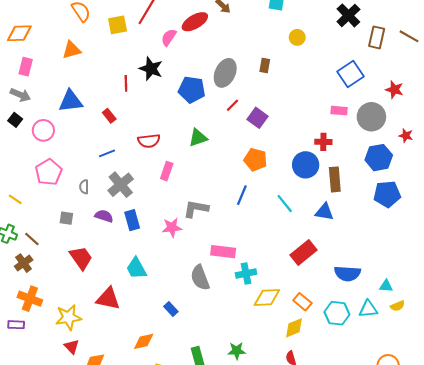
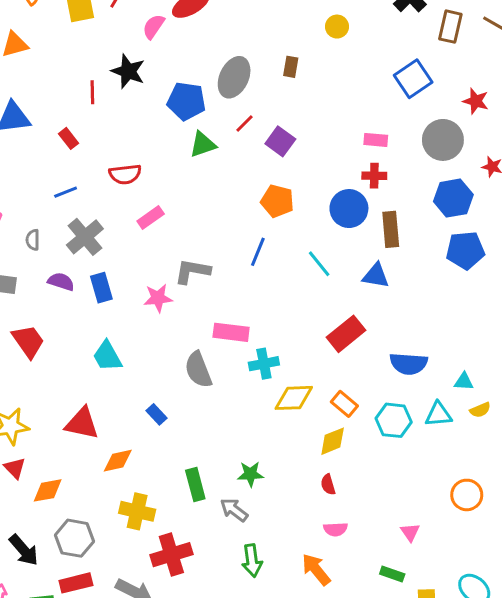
pink rectangle: (339, 111) -> (376, 140), moved
green triangle: (198, 138) -> (203, 144), moved
pink rectangle: (167, 171) -> (151, 217), turned 36
red triangle: (108, 299) -> (82, 423), moved

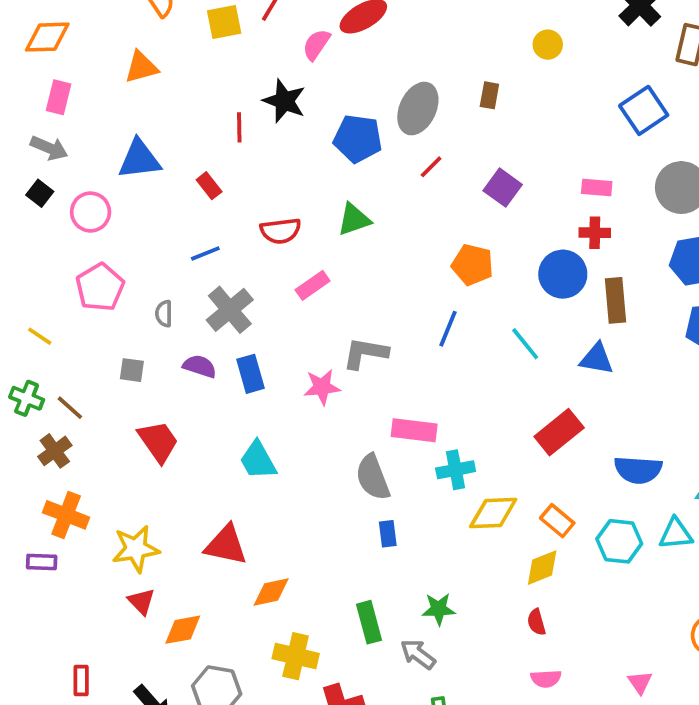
purple square: (280, 141) -> (503, 188), moved
green triangle: (203, 144) -> (354, 220), moved
blue rectangle: (157, 414) -> (388, 534), moved, turned 36

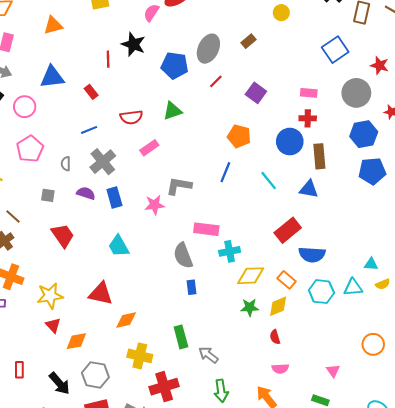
brown rectangle: (489, 95) -> (249, 41), turned 40
blue semicircle: (638, 470) -> (312, 255), moved
green star: (439, 609) -> (250, 307), moved

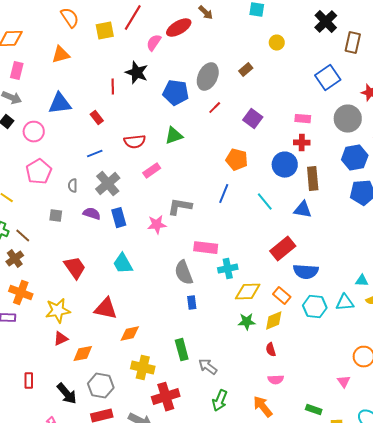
red trapezoid: (63, 236) -> (75, 268), moved
red triangle: (53, 325) -> (61, 339), turned 49
pink triangle: (333, 371) -> (344, 382), moved
green arrow: (221, 391) -> (220, 401), turned 30

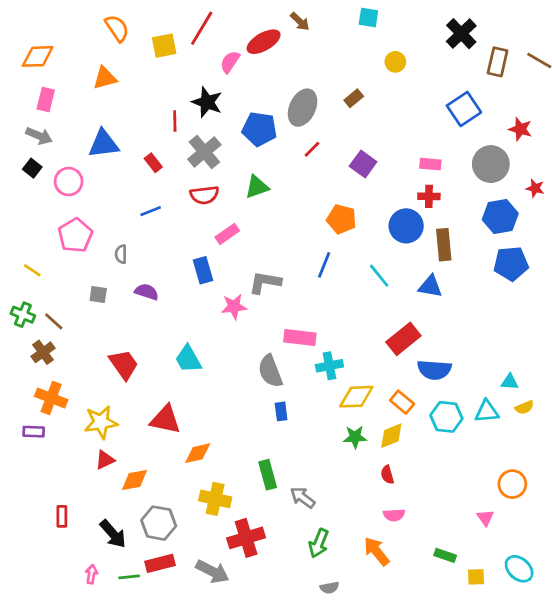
gray cross: (108, 184) -> (204, 152), moved
blue rectangle: (119, 218) -> (203, 270), moved

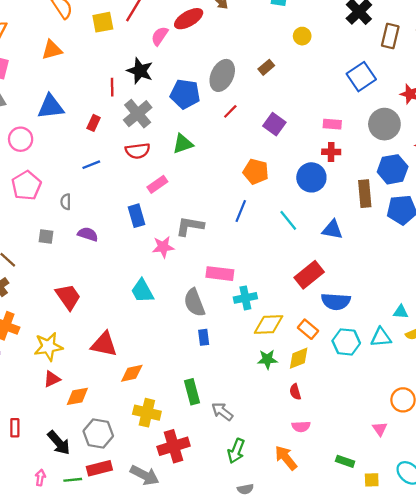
red rectangle: (153, 163) -> (94, 123), turned 63
brown rectangle: (444, 245) -> (365, 194), moved
cyan trapezoid: (188, 359) -> (142, 291), moved

